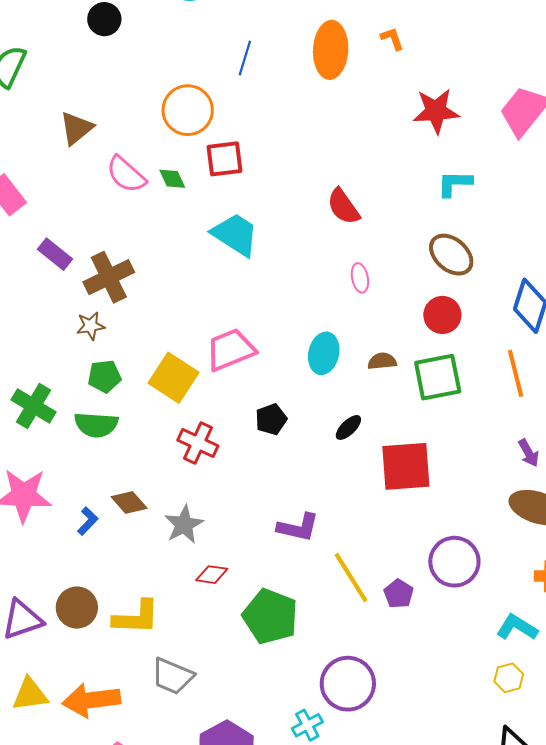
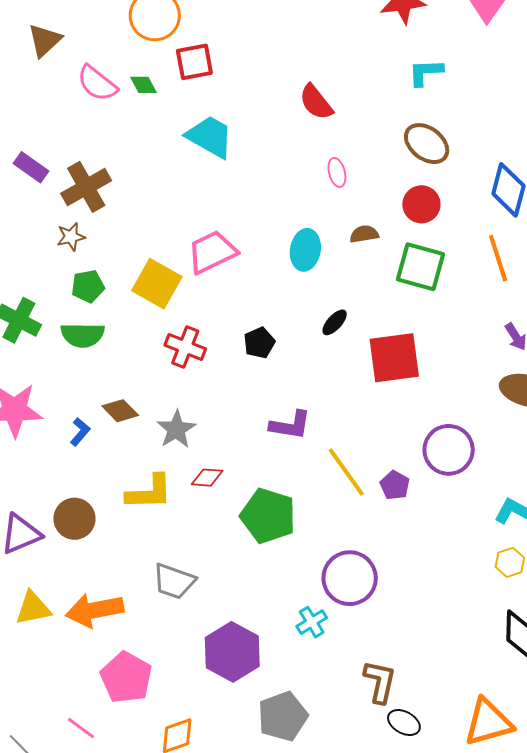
brown semicircle: (382, 361) -> (364, 234), moved
green square: (438, 377) -> (421, 267), turned 30
black pentagon: (271, 419) -> (259, 343), moved
yellow L-shape: (136, 617) -> (149, 492), moved

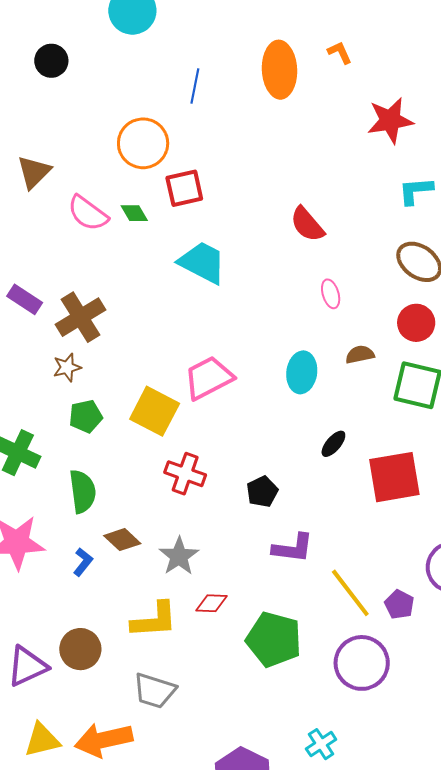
green semicircle: (83, 335) -> (83, 491), moved, turned -96
black pentagon: (259, 343) -> (262, 492), moved
purple circle: (350, 578) -> (362, 663), moved
gray trapezoid: (174, 581) -> (155, 691), moved

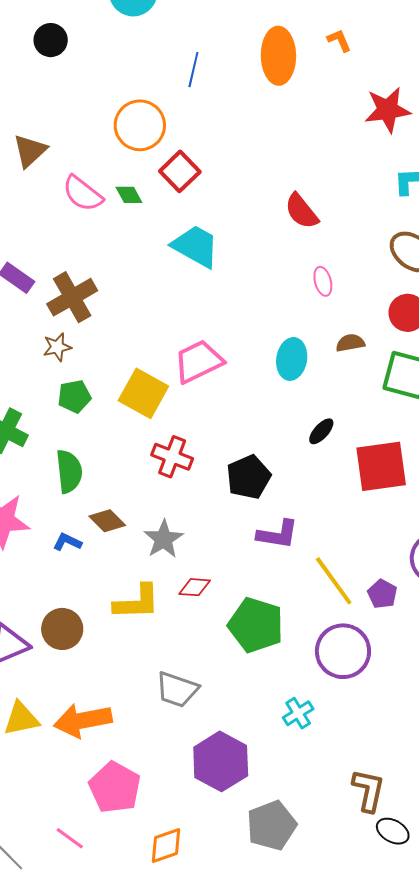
red square: (184, 188) -> (180, 171), turned -33
black pentagon: (262, 492) -> (249, 477), size x1.4
blue L-shape: (83, 562) -> (67, 542), turned -104
gray trapezoid: (155, 691) -> (177, 690), moved
cyan cross: (321, 744) -> (298, 713), moved

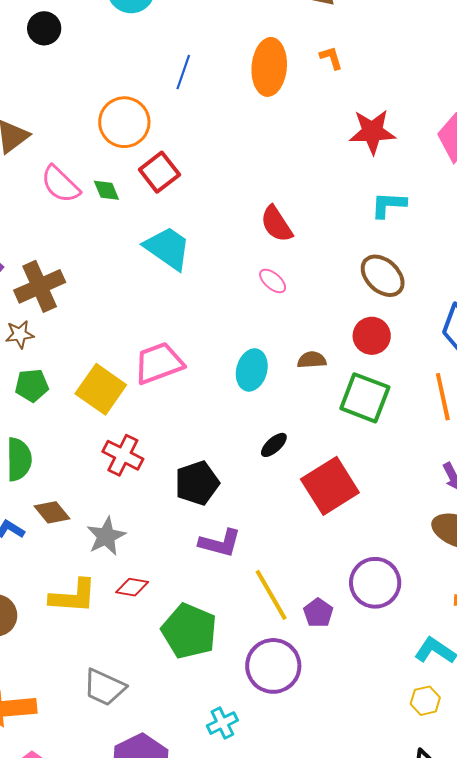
pink ellipse: (323, 281) -> (273, 281), moved, turned -40
red square: (381, 466) -> (330, 486), turned -30

